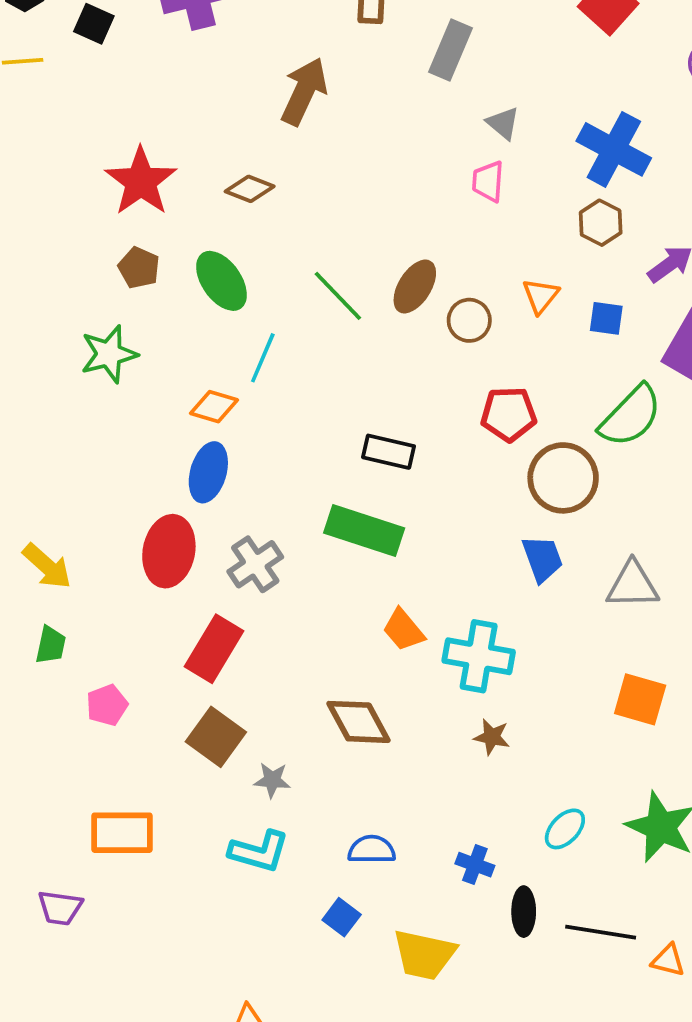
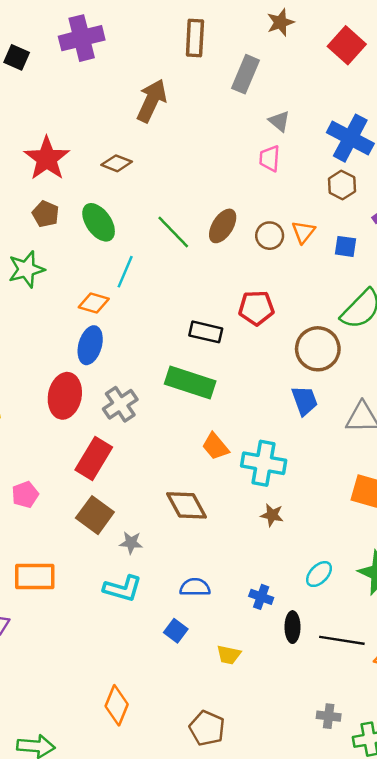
brown circle: (469, 320) -> (270, 236), moved
red pentagon: (509, 414) -> (256, 308), moved
yellow trapezoid: (424, 955) -> (229, 655), size x0.6

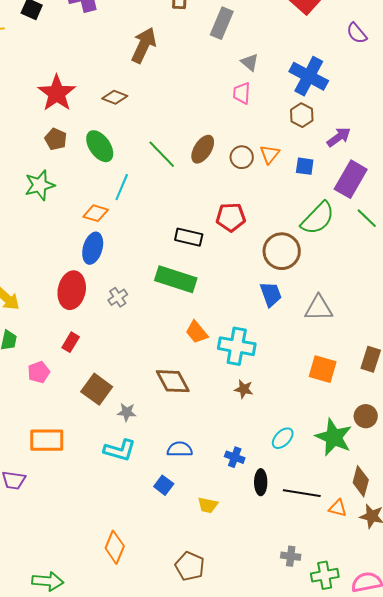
gray cross: (120, 404) -> (118, 297), size x0.7
red rectangle: (94, 458) -> (71, 342), moved, size x0.6

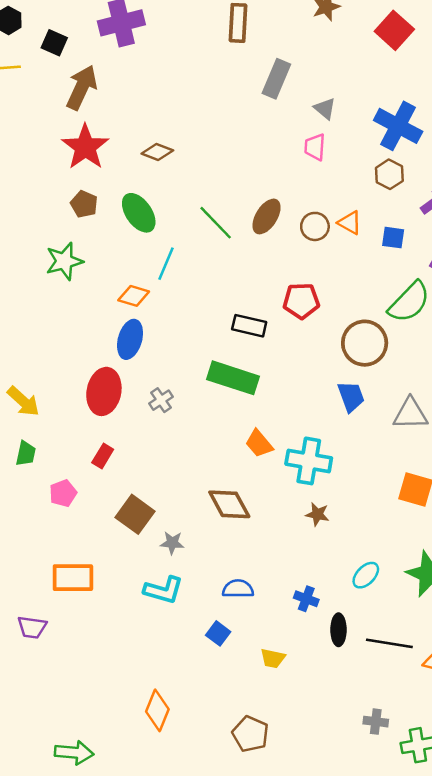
gray rectangle: (222, 23) -> (276, 79), moved
brown arrow: (144, 45) -> (82, 87), moved
orange triangle: (270, 154) -> (350, 223), turned -40

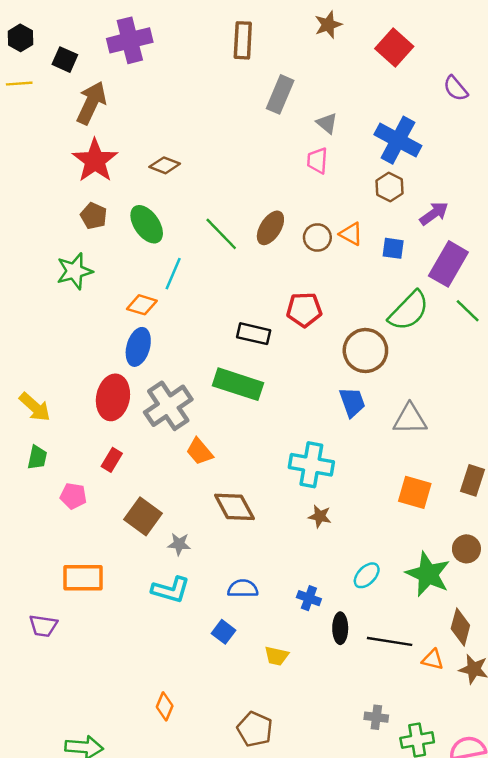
gray cross: (161, 400) -> (168, 406), size x2.0
orange trapezoid: (259, 444) -> (200, 451), moved
pink pentagon: (63, 493) -> (73, 496), turned 30
orange diamond: (157, 710) -> (165, 706), size x0.7

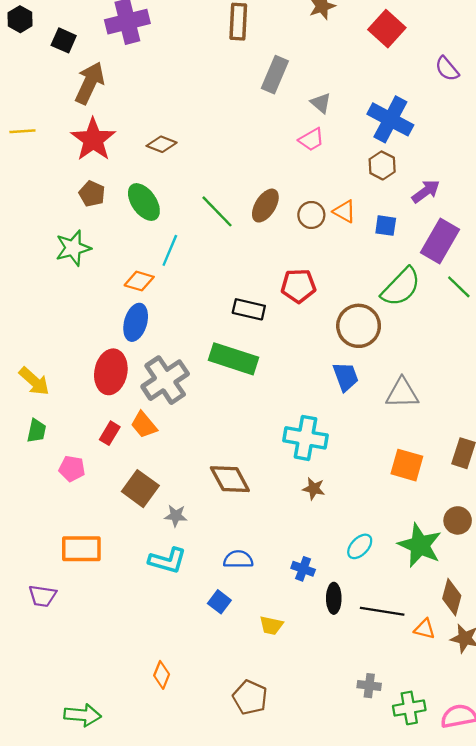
yellow line: (19, 84) -> (22, 131), moved
pink trapezoid: (317, 161) -> (311, 140), turned -124
orange trapezoid: (200, 451) -> (144, 425), moved

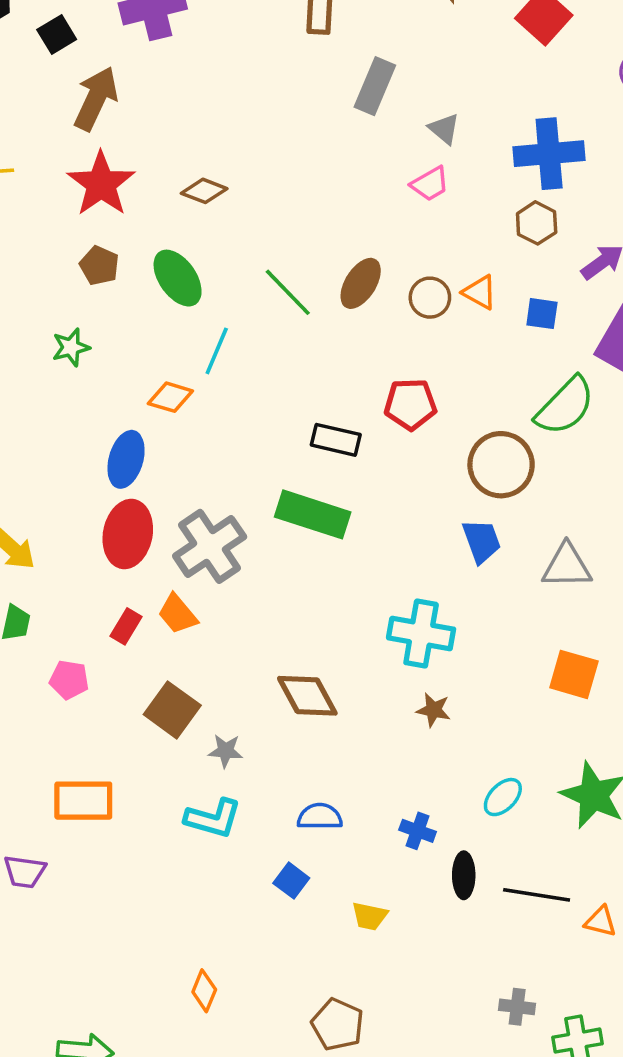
black square: (64, 40) -> (57, 35), turned 35
blue cross: (390, 119) -> (549, 154), turned -33
green star: (73, 248) -> (71, 347), size x0.7
blue ellipse: (136, 322) -> (126, 459), moved

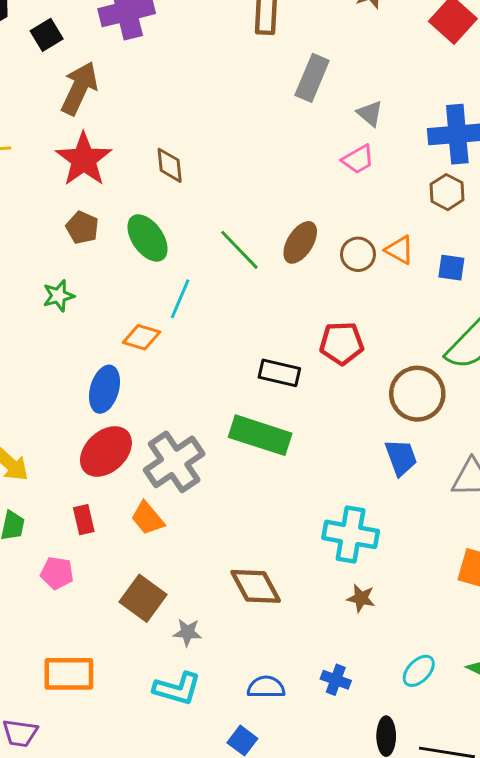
brown diamond: (204, 191) -> (170, 165), turned 63
red ellipse: (128, 534) -> (106, 451), turned 36
red rectangle: (126, 626) -> (84, 520), moved, turned -44
blue cross: (418, 831) -> (336, 680), moved

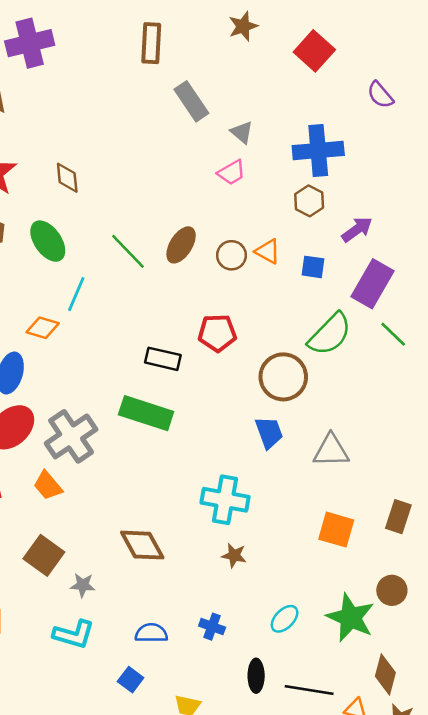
gray rectangle: (312, 78) -> (191, 101), turned -57

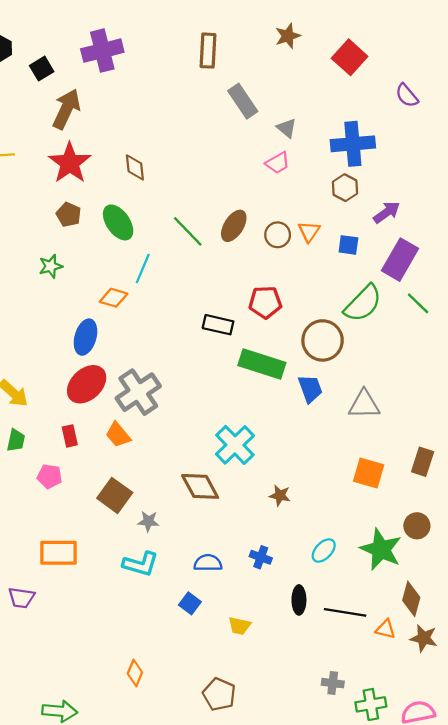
orange triangle: (268, 251) -> (309, 231), turned 35
green rectangle: (146, 413) -> (262, 364), moved
cyan cross: (225, 500) -> (235, 445), moved, turned 36

